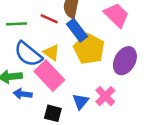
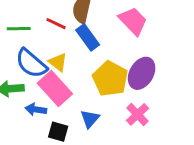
yellow pentagon: (89, 49) -> (110, 79), moved
blue arrow: (23, 94) -> (36, 110), moved
pink cross: (105, 96) -> (138, 114), moved

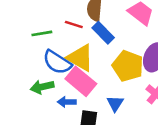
yellow triangle: (58, 62) -> (80, 58), size x1.6

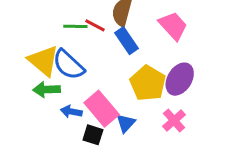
green line: (42, 33) -> (75, 26), moved
yellow triangle: (80, 58) -> (43, 61), moved
pink rectangle: (81, 81) -> (102, 109), moved

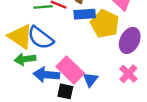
blue rectangle: (127, 41) -> (85, 14), turned -54
yellow pentagon: (148, 83) -> (105, 24), moved
blue arrow: (71, 112) -> (46, 75), size x1.5

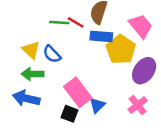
yellow triangle: (20, 37) -> (31, 50), size x0.7
blue semicircle: (41, 38) -> (52, 54), size x0.7
blue arrow: (46, 75) -> (26, 98), moved

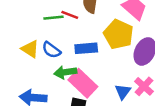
blue rectangle: (101, 36) -> (86, 48), moved
green arrow: (32, 74) -> (65, 72), moved
blue triangle: (97, 105) -> (123, 92), moved

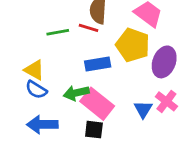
red line: (70, 15) -> (89, 28), moved
blue semicircle: (51, 50) -> (36, 90), moved

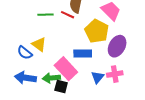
blue rectangle: (98, 64) -> (83, 54), moved
yellow triangle: (34, 70) -> (39, 44), moved
green arrow: (76, 93) -> (51, 78), moved
pink cross: (166, 101) -> (115, 74), turned 35

